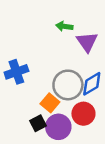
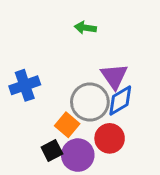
purple triangle: (87, 42) -> (114, 76), moved

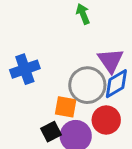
green arrow: (85, 28) -> (83, 14), turned 60
orange square: (67, 125) -> (66, 107), turned -30

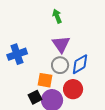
purple triangle: (111, 60) -> (61, 44), moved
gray circle: (87, 85) -> (60, 65), size x0.7

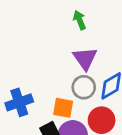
blue cross: (17, 54) -> (19, 102), moved

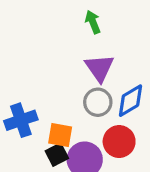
orange square: (63, 108) -> (60, 135), moved

